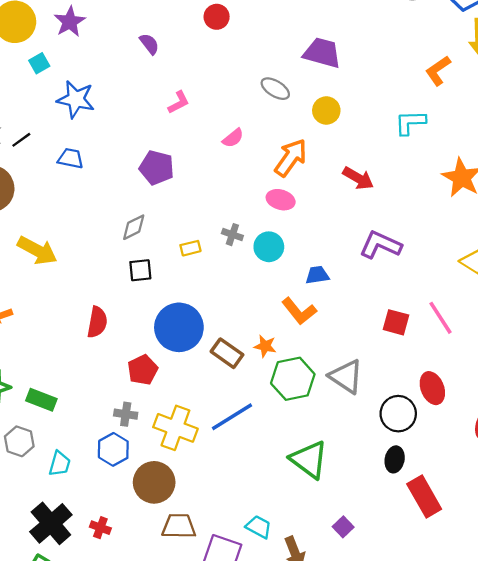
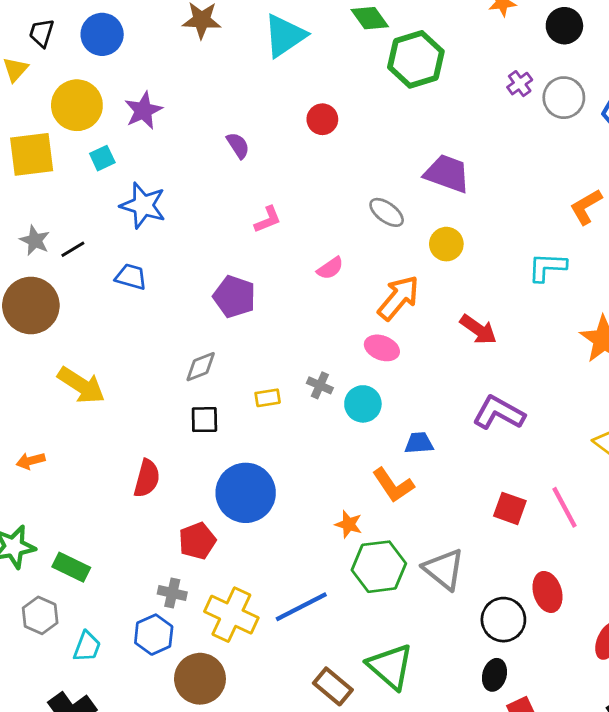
brown rectangle: (227, 353) -> (333, 686), moved

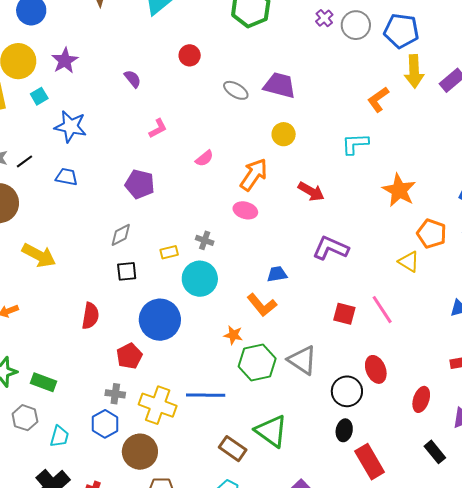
gray ellipse: (387, 212) -> (236, 90), moved
cyan circle: (363, 404) -> (200, 279), moved, size x1.4
blue line: (301, 607) -> (206, 395), turned 33

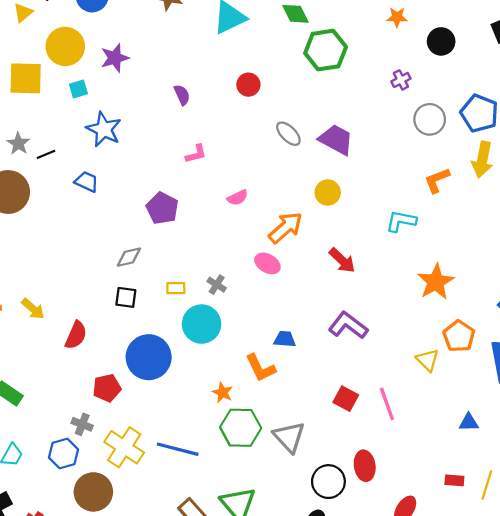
gray circle: (356, 25) -> (430, 119), moved
yellow arrow: (39, 255) -> (33, 309), moved, size x0.7

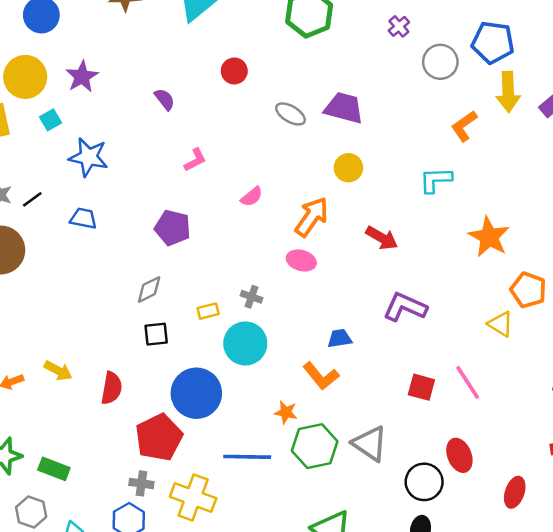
red pentagon: (107, 388) -> (159, 437), size x1.5
blue line: (178, 449) -> (247, 457), moved

